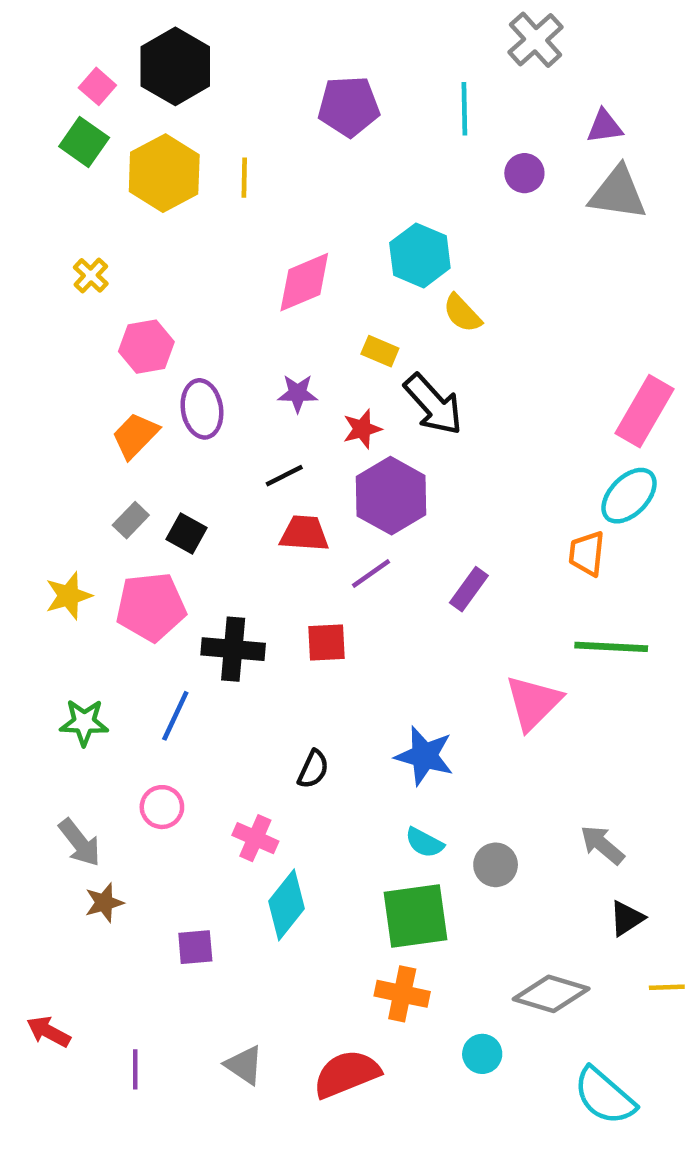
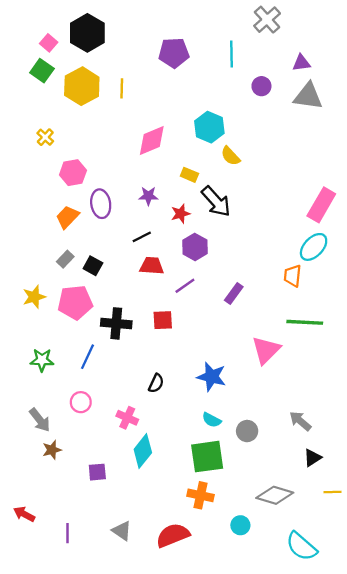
purple hexagon: (391, 496) -> (195, 247), size x0.7

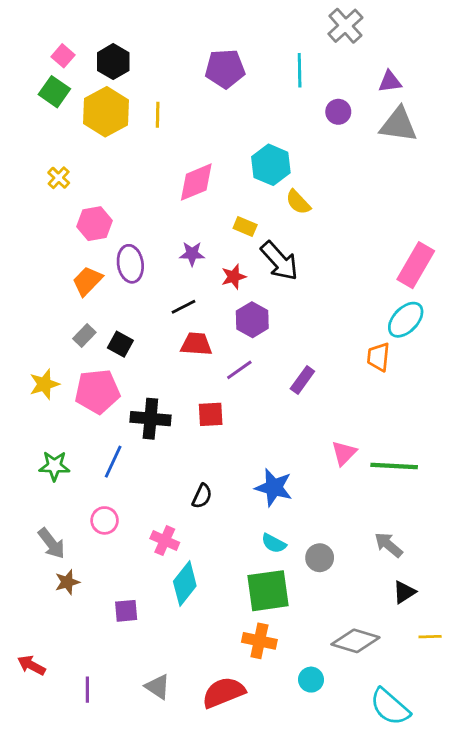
black hexagon: (87, 33) -> (113, 62), moved, size x0.7
green line: (305, 322) -> (394, 466), moved
pink triangle: (266, 350) -> (344, 453), size x0.7

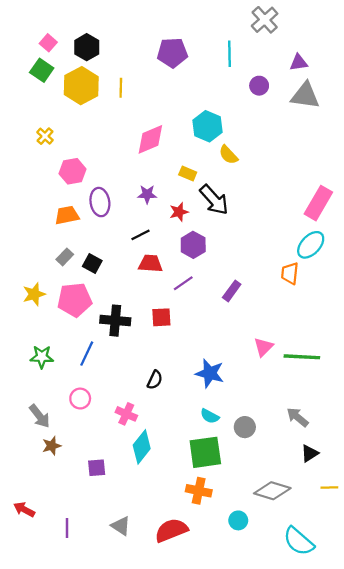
orange trapezoid: (87, 281) -> (67, 215), turned 35

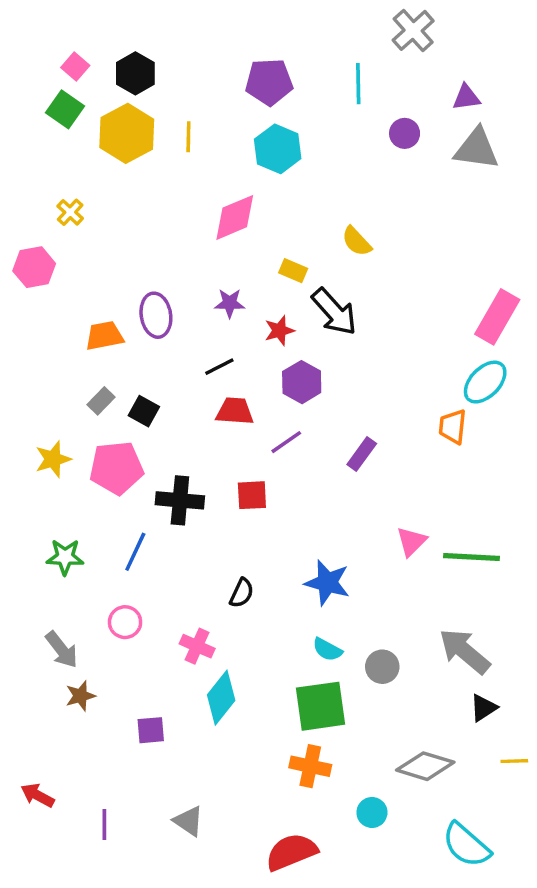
cyan hexagon: (208, 126) -> (278, 149), moved
pink hexagon: (72, 171) -> (34, 267), moved
gray arrow: (298, 417) -> (465, 651), size x1.5
red semicircle: (171, 530) -> (291, 852), moved

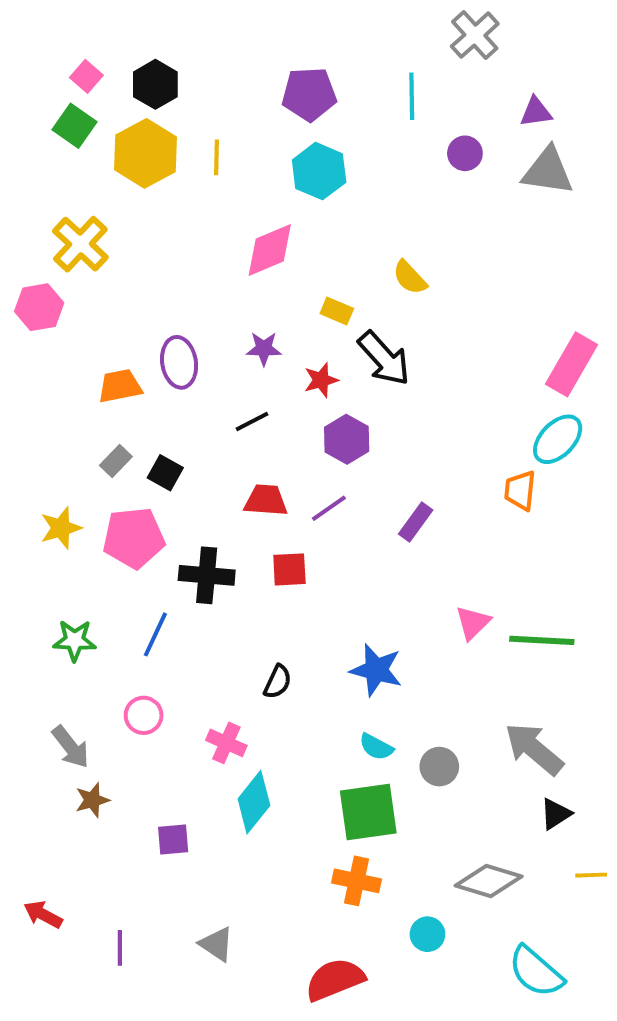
yellow cross: (70, 212) -> (80, 244), size x1.8
red trapezoid: (235, 411) -> (266, 500), moved

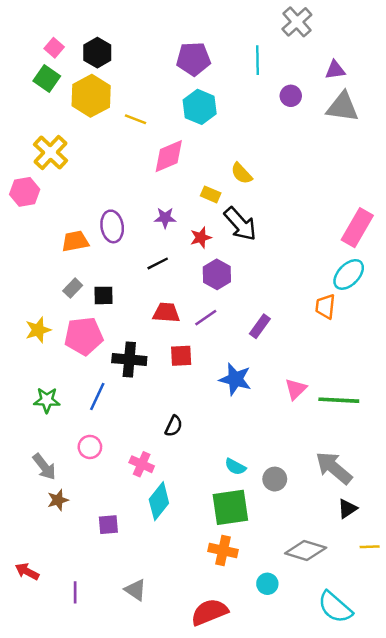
yellow line: (216, 157) -> (136, 119), moved, turned -70
yellow semicircle: (410, 278) -> (241, 173), moved
black square: (165, 473) -> (103, 295), turned -30
blue star: (376, 670) -> (235, 379), moved

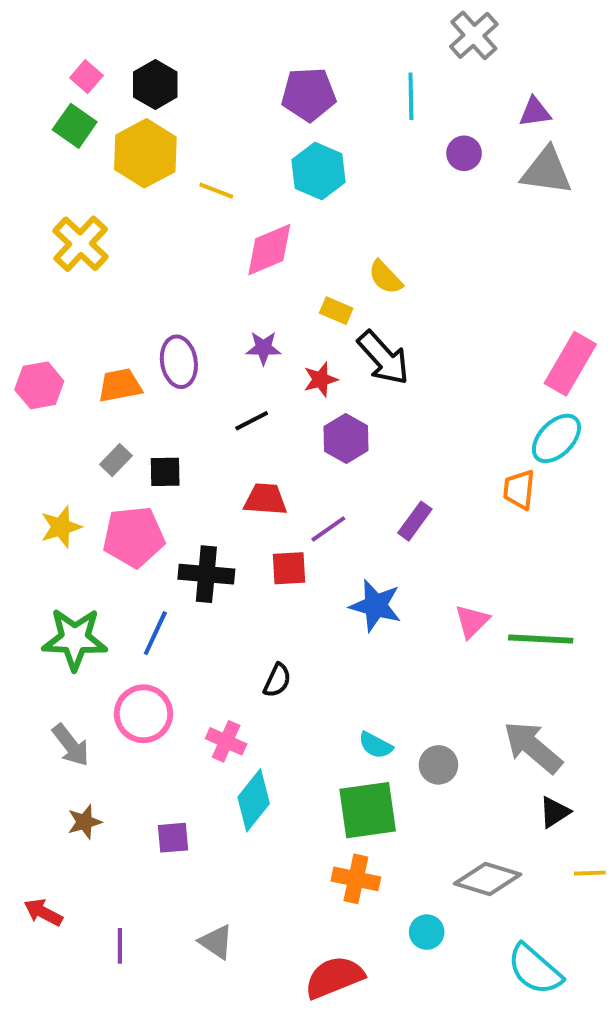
pink hexagon: (25, 192) -> (39, 385), moved
purple line: (206, 318) -> (328, 529), moved
green star: (47, 400) -> (75, 639), size x1.5
pink circle: (90, 447) -> (143, 714), size x1.5
brown star: (58, 500) -> (84, 822), moved

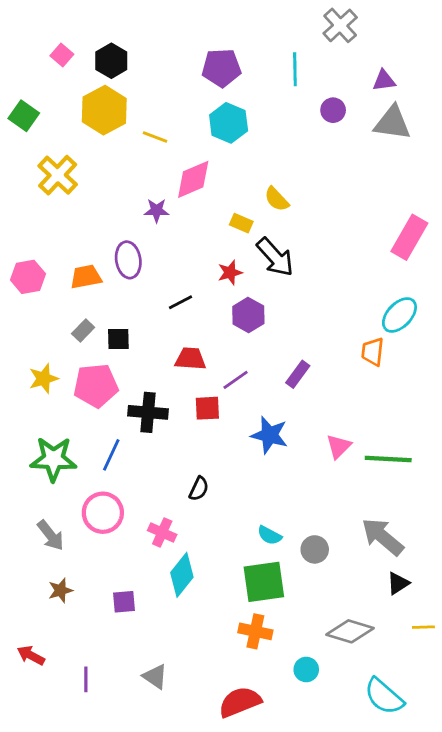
green square: (75, 126) -> (24, 116), moved
purple star: (263, 348) -> (157, 210), moved
pink rectangle: (570, 364) -> (409, 237), moved

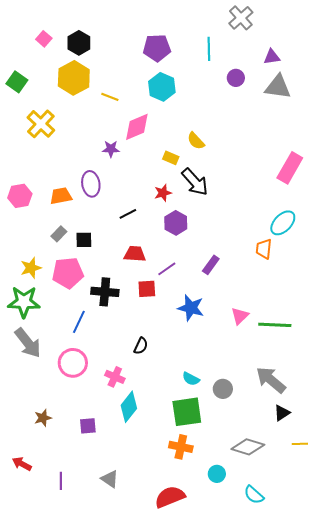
green star: (53, 459) -> (24, 302), moved
gray arrow: (51, 535) -> (28, 343), moved, size x1.4
cyan semicircle: (384, 696) -> (254, 495), moved, size x0.7

